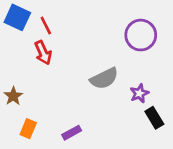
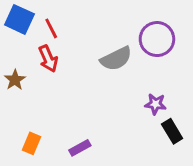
gray semicircle: (104, 78) -> (116, 59), moved
purple star: (139, 93) -> (155, 104), turned 30
brown star: (13, 96) -> (15, 80), moved

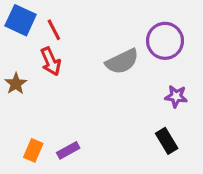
purple star: (155, 104) -> (176, 96), moved
black rectangle: (172, 131) -> (167, 141), moved
purple rectangle: (80, 148) -> (68, 150), moved

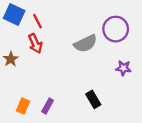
black rectangle: (167, 141) -> (93, 99), moved
purple rectangle: (68, 150) -> (48, 106), turned -32

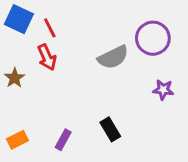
black rectangle: (93, 99) -> (110, 129), moved
orange rectangle: (23, 106) -> (17, 140), moved, turned 40

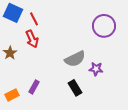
gray semicircle: (113, 57) -> (75, 59), moved
purple star: (163, 90) -> (96, 69), moved
purple rectangle: (63, 140) -> (34, 87), moved

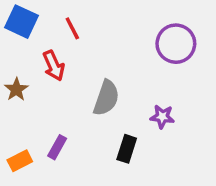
red line: (34, 19) -> (72, 28), moved
gray semicircle: (75, 59) -> (106, 98), moved, turned -45
black rectangle: (75, 88) -> (127, 149), turned 49

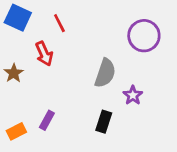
gray semicircle: (106, 98) -> (105, 73), moved
purple star: (162, 117) -> (133, 95), turned 30

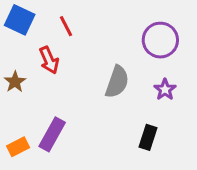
purple star: (133, 95) -> (165, 90), moved
purple rectangle: (47, 120) -> (52, 134), size x1.5
black rectangle: (104, 122) -> (148, 137), moved

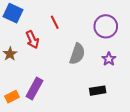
red line: (66, 26) -> (55, 22), moved
black rectangle: (148, 137) -> (98, 91), turned 63

